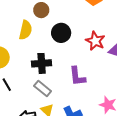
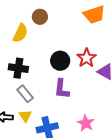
black circle: (61, 33) -> (60, 61), moved
black cross: (42, 63) -> (18, 68), moved

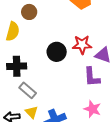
red star: (86, 58) -> (82, 45), turned -30
purple L-shape: (62, 89) -> (92, 77), moved

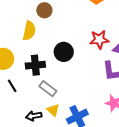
black circle: (57, 52) -> (64, 52), moved

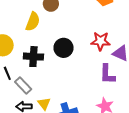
gray rectangle: (48, 89) -> (23, 85), moved

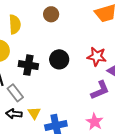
yellow semicircle: (33, 22) -> (15, 24), moved, turned -30
purple L-shape: (107, 74) -> (100, 90), turned -120

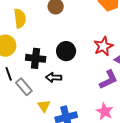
red star: (97, 57) -> (103, 46), turned -30
black arrow: (14, 114) -> (54, 77), moved

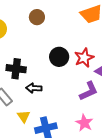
black circle: (66, 51) -> (59, 57), moved

